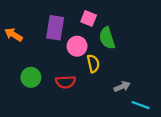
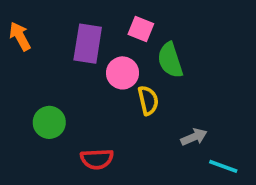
orange arrow: (14, 35) -> (20, 36), moved, turned 30
red semicircle: (65, 82) -> (97, 159), moved

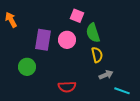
purple rectangle: (88, 44) -> (43, 40), moved
yellow semicircle: (148, 100) -> (97, 55), moved
red semicircle: (97, 159) -> (67, 87), moved

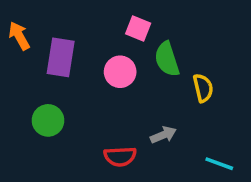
purple rectangle: (43, 40) -> (61, 57), moved
yellow semicircle: (97, 55) -> (203, 88), moved
gray arrow: (106, 75) -> (163, 135), moved

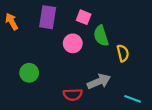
purple rectangle: (61, 57) -> (48, 17), moved
gray arrow: (163, 135) -> (99, 81), size x1.5

